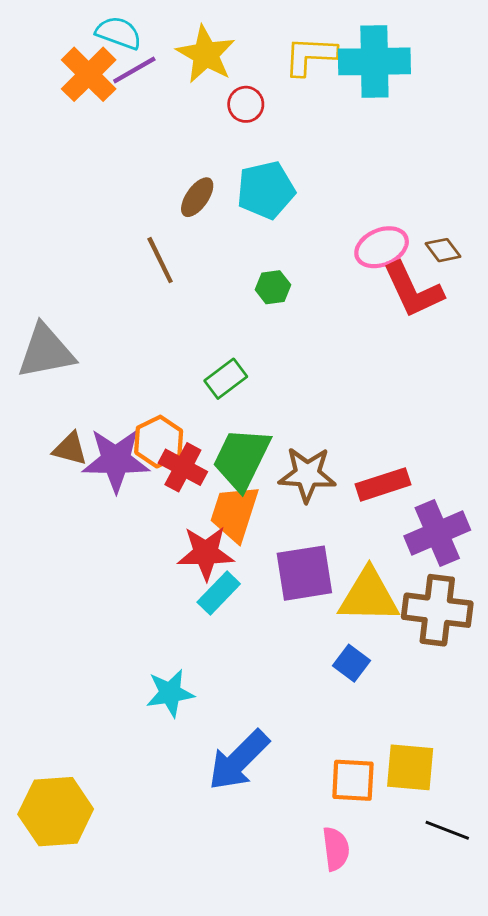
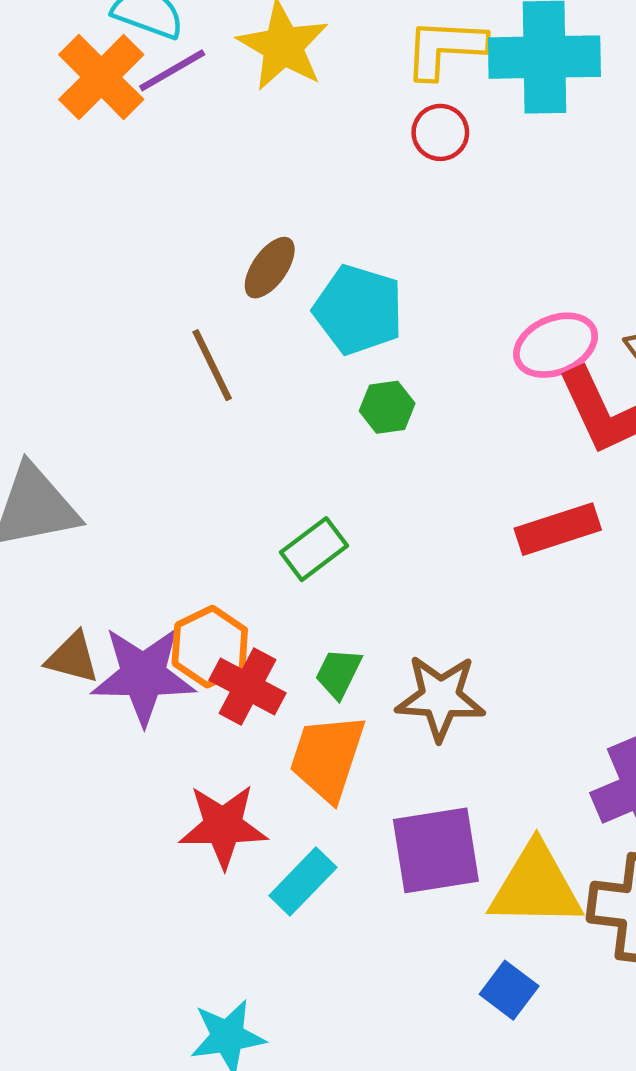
red circle: (246, 104) -> (440, 132), moved
cyan pentagon: (266, 190) -> (358, 310), moved, turned 30
green trapezoid: (241, 459) -> (338, 673), size x0.5
red rectangle: (383, 484) -> (558, 529), moved
red star: (206, 553) -> (223, 826), moved

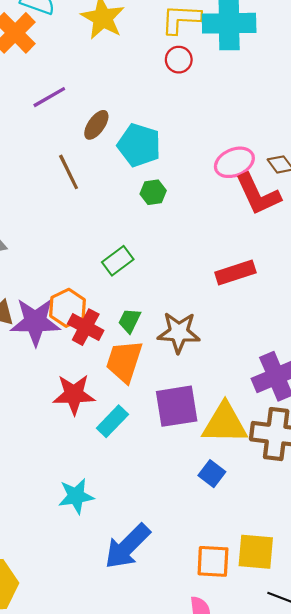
purple line: (172, 70) -> (49, 97), moved
red rectangle: (558, 529) -> (235, 272), moved

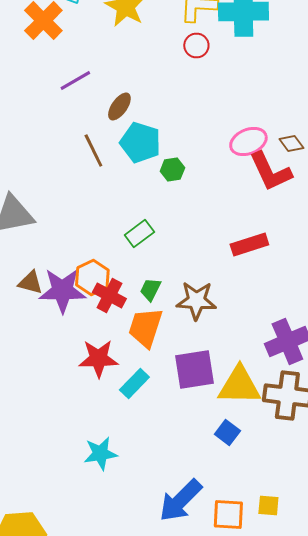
cyan pentagon: (139, 145) -> (140, 142), moved
blue arrow: (127, 546) -> (180, 500), moved
yellow square: (256, 552) -> (268, 506), size x0.6

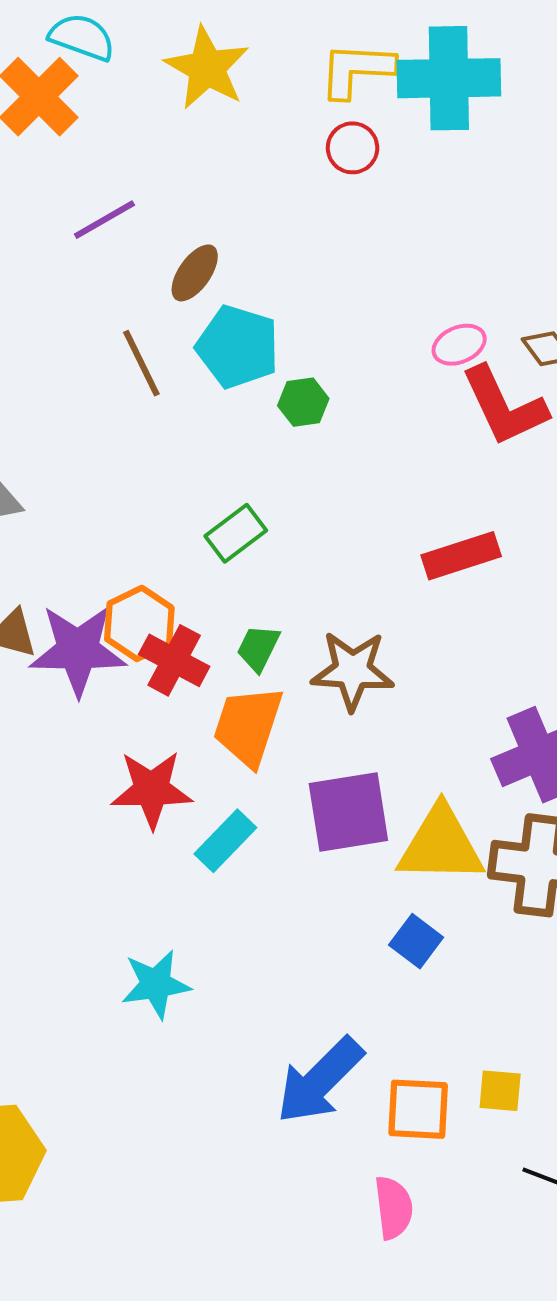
pink ellipse: (248, 142) -> (459, 345), size x0.7

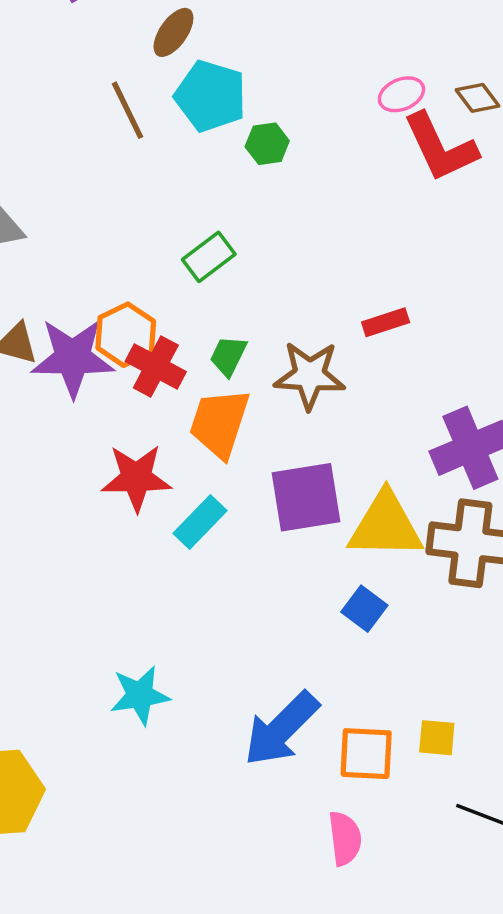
red rectangle: (461, 556) -> (386, 322), moved, size x0.7
cyan star: (156, 984) -> (140, 695), moved

